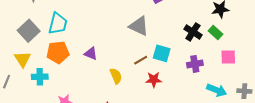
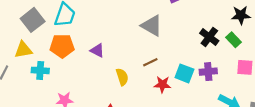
cyan square: (162, 53) -> (184, 73), moved
yellow triangle: (23, 59) -> (23, 50), turned 48

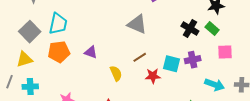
cyan cross: (40, 70) -> (30, 87), moved

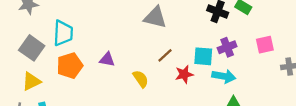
pink square: (225, 52) -> (265, 45), moved
cyan arrow: (215, 85) -> (224, 76), moved

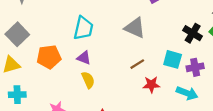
cyan trapezoid: (63, 33) -> (83, 28), moved
cyan square: (203, 56) -> (173, 59), moved
yellow semicircle: (141, 79) -> (88, 80), moved

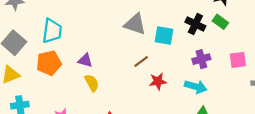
cyan trapezoid: (83, 28) -> (52, 31), moved
cyan square: (173, 59) -> (164, 36), moved

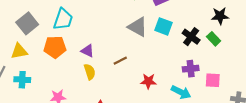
cyan square: (164, 36) -> (164, 26), moved
pink square: (238, 60) -> (213, 80), moved
brown line: (141, 62) -> (120, 61), moved

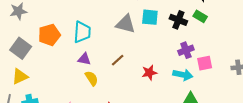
cyan trapezoid: (63, 19) -> (82, 32), moved
orange pentagon: (55, 47) -> (49, 35), moved
pink square: (213, 80) -> (205, 63), moved

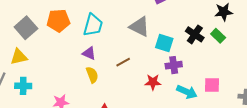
cyan square: (150, 17) -> (164, 43), moved
purple cross: (186, 50) -> (174, 65), moved

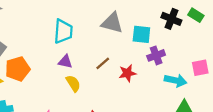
orange pentagon: (58, 21) -> (18, 69), moved
red star: (153, 82) -> (127, 73), moved

